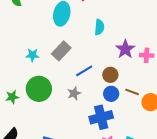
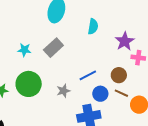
purple star: (125, 49) -> (125, 41), moved
blue line: (84, 71) -> (88, 75), moved
brown circle: (110, 75) -> (119, 75), moved

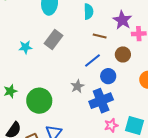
green circle: (29, 84) -> (39, 101), moved
gray star: (63, 91) -> (77, 86), moved
brown line: (121, 93) -> (100, 36), moved

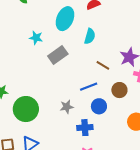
cyan semicircle: (88, 11) -> (90, 36), moved
cyan star: (25, 47) -> (36, 38), moved
blue cross: (101, 101) -> (85, 128), size x0.7

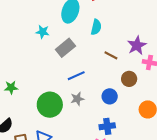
blue line: (89, 87) -> (76, 76), moved
green circle: (26, 109) -> (50, 105), moved
blue cross: (85, 128) -> (107, 126), moved

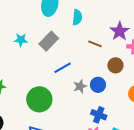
cyan star: (43, 32) -> (21, 40), moved
gray star: (77, 99) -> (80, 86), moved
blue cross: (107, 126) -> (99, 115), turned 35

